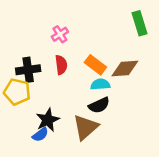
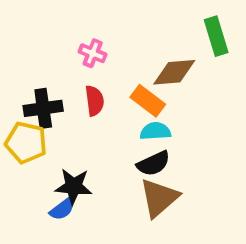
pink cross: (60, 34) -> (93, 53), turned -35
brown diamond: (125, 68) -> (174, 72), moved
black star: (48, 120) -> (74, 186), turned 30
brown triangle: (86, 127) -> (159, 198), moved

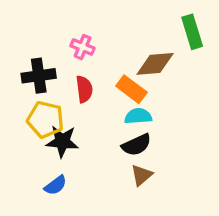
black cross: (43, 108) -> (39, 76), moved
yellow pentagon: (26, 143) -> (45, 120), moved
black star: (74, 186) -> (62, 141), moved
brown triangle: (159, 198) -> (142, 175), size x0.6

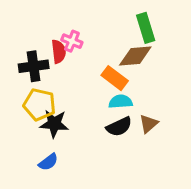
green rectangle: (192, 32) -> (146, 28), moved
red semicircle: (84, 89) -> (59, 51), moved
brown triangle: (142, 175) -> (149, 124), moved

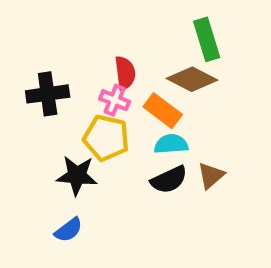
pink cross: (72, 41) -> (115, 100), moved
red semicircle: (59, 51) -> (125, 73), moved
brown diamond: (135, 56) -> (192, 79), turned 32
yellow pentagon: (39, 105) -> (106, 138), moved

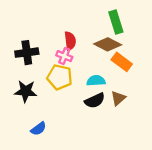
orange rectangle: (163, 111) -> (122, 62), moved
black star: (77, 176) -> (26, 91), moved

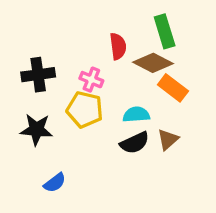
red semicircle: (70, 41) -> (118, 46), moved

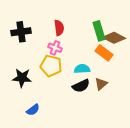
green rectangle: (165, 31) -> (99, 31), moved
red semicircle: (118, 46) -> (59, 28), moved
brown diamond: (153, 63) -> (114, 38), moved
black cross: (38, 75) -> (21, 32), moved

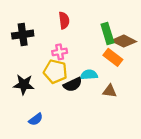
red semicircle: (59, 28) -> (64, 20), moved
pink cross: (55, 48) -> (60, 52), turned -32
brown triangle: (101, 84) -> (110, 91), turned 48
black semicircle: (81, 86) -> (73, 85), moved

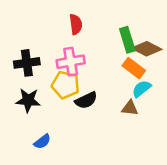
black cross: (23, 35) -> (27, 63), moved
pink cross: (60, 52) -> (71, 62), size x1.5
cyan semicircle: (89, 75) -> (141, 89), moved, turned -35

